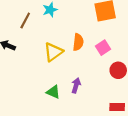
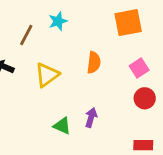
pink square: (103, 48) -> (139, 68), moved
yellow triangle: (53, 52) -> (47, 75), moved

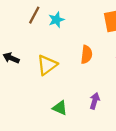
brown line: (26, 35) -> (34, 15), moved
purple arrow: (91, 118) -> (95, 101), moved

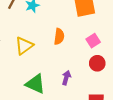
green triangle: (60, 108) -> (35, 84), size x1.5

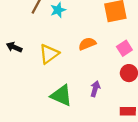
orange semicircle: (59, 36) -> (87, 44), turned -119

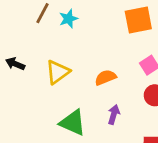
orange semicircle: (87, 44) -> (105, 78), moved

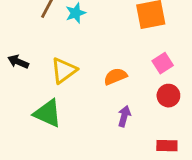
green triangle: (73, 123) -> (48, 113), moved

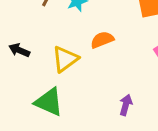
orange semicircle: (115, 76) -> (102, 40), moved

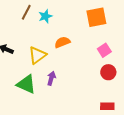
purple arrow: (126, 105) -> (51, 78), moved

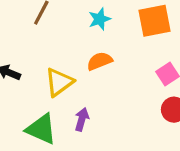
cyan star: (45, 16) -> (100, 19), moved

